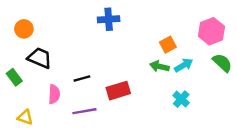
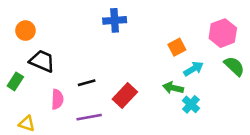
green arrow: (159, 66) -> (173, 88), moved
green rectangle: (14, 77) -> (15, 81), turned 70
red rectangle: (118, 91) -> (125, 95), turned -30

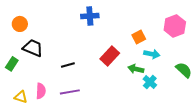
green semicircle: (234, 66) -> (184, 70), moved
cyan arrow: (194, 69) -> (152, 54), turned 42
red rectangle: (125, 95) -> (110, 56), moved
pink semicircle: (57, 99) -> (41, 91), moved

